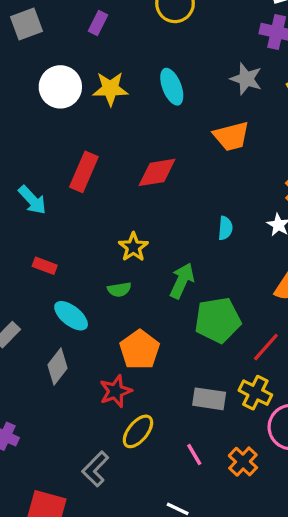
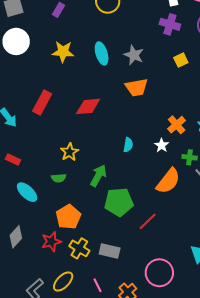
gray star: (246, 79) -> (134, 55), moved
white circle: (60, 87) -> (16, 41), moved
gray diamond: (57, 366) -> (16, 237), moved
yellow cross: (255, 393) -> (79, 248), moved
yellow ellipse: (138, 431) -> (63, 282), moved

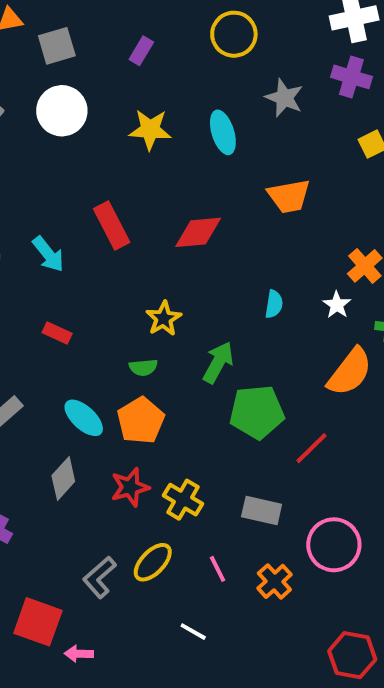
gray star: (134, 55) -> (284, 98), moved
red rectangle: (42, 103) -> (112, 225), turned -55
cyan ellipse: (27, 192) -> (84, 418), moved
orange pentagon: (68, 217) -> (141, 420), moved
gray rectangle: (110, 251) -> (262, 510), moved

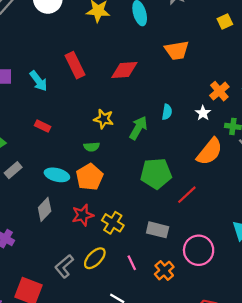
yellow star: (164, 318) -> (104, 119), turned -30
green arrow: (218, 362) -> (138, 128), moved
cyan ellipse: (84, 418) -> (57, 175), turned -30

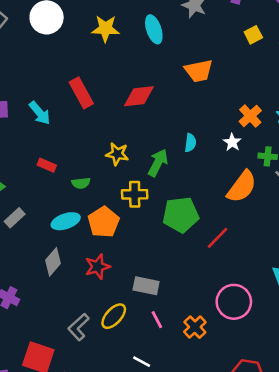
green semicircle: (92, 147) -> (81, 183), moved
cyan ellipse: (57, 175) -> (66, 221), turned -30
yellow cross: (113, 223) -> (135, 194), moved, turned -30
gray rectangle: (158, 230) -> (146, 286), moved

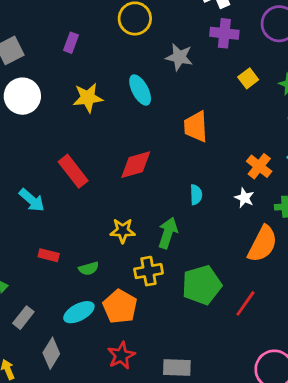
orange trapezoid: (199, 71) -> (196, 127), turned 108
cyan semicircle: (190, 143) -> (196, 195), moved
gray diamond: (53, 262) -> (51, 353), moved

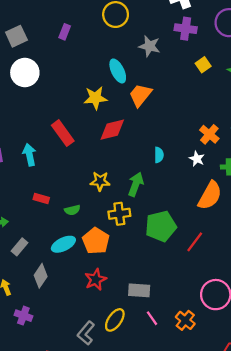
yellow star: (88, 98) -> (95, 98), moved
orange trapezoid: (196, 127) -> (140, 95), moved, turned 40
cyan arrow: (32, 200) -> (29, 155), turned -145

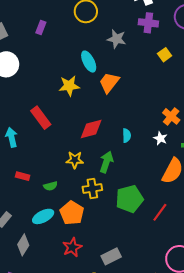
red diamond: (112, 130) -> (91, 129), moved
gray rectangle: (139, 290) -> (111, 256), turned -30

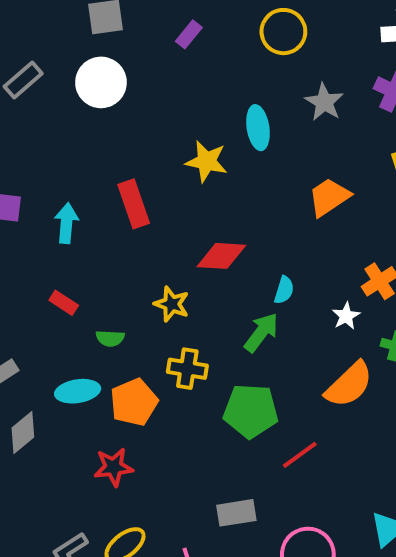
orange trapezoid: (109, 83) -> (329, 197), moved
green arrow: (106, 162) -> (261, 332), moved
gray rectangle: (111, 256) -> (236, 513), moved

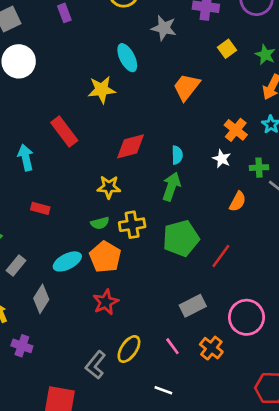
purple rectangle: (189, 34) -> (64, 13), turned -42
green semicircle: (110, 338) -> (100, 223), moved
orange semicircle: (349, 385) -> (238, 201), size x0.6

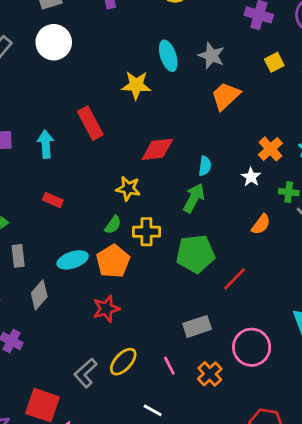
gray star: (164, 28) -> (211, 56), moved
green semicircle: (100, 223) -> (113, 225), turned -48
gray rectangle: (16, 266) -> (18, 256), turned -54

